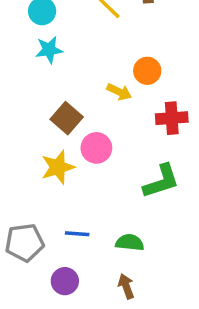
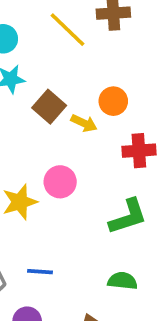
brown square: (67, 118) -> (49, 107), moved
green semicircle: (130, 243) -> (122, 281), moved

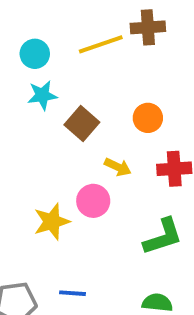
yellow line: (67, 30) -> (101, 44), turned -63
yellow arrow: (84, 123) -> (118, 167), moved

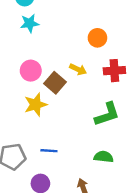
brown square: (82, 124) -> (55, 83), moved
pink circle: (93, 201) -> (31, 71), moved

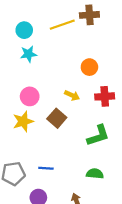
brown square: (55, 83) -> (57, 118), moved
yellow star: (36, 105) -> (23, 121), moved

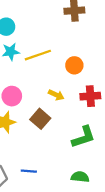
yellow line: (62, 25) -> (38, 55), moved

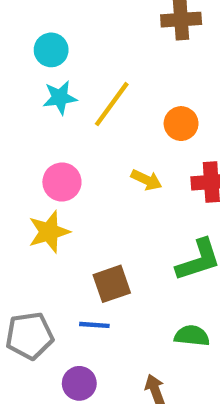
yellow line: (38, 55) -> (112, 104), turned -35
brown square: (40, 119) -> (112, 284), moved, turned 30

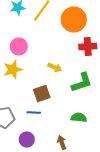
orange circle: (181, 124) -> (74, 20), size x1.6
yellow arrow: (146, 180) -> (55, 68), moved

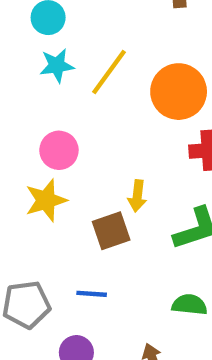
yellow arrow: (55, 68) -> (137, 196), turned 72
brown square: (42, 94) -> (111, 231), moved

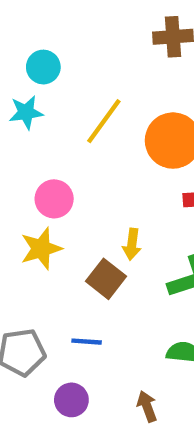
cyan star: (57, 65) -> (26, 112), moved
brown square: (111, 231) -> (106, 279), turned -33

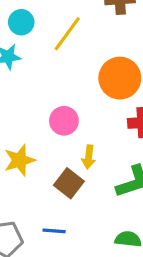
yellow line: (104, 121) -> (67, 34), moved
pink circle: (54, 199) -> (64, 121), moved

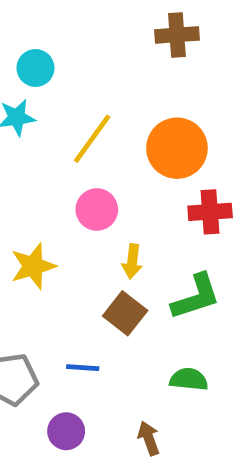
yellow line: (67, 34) -> (92, 139), moved
brown square: (69, 183) -> (125, 313), moved

